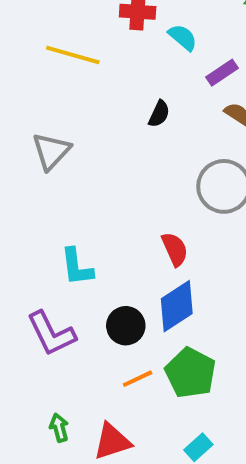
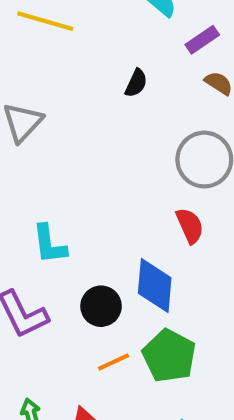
red semicircle: (175, 249) -> (190, 226), moved
blue diamond: (177, 306) -> (155, 286), turned -52

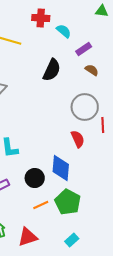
black semicircle: (136, 83) -> (52, 70), size x1.6

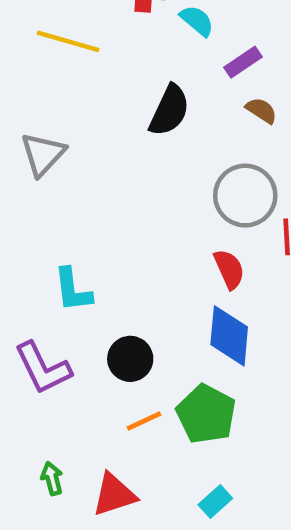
blue diamond: (61, 168) -> (229, 336), moved

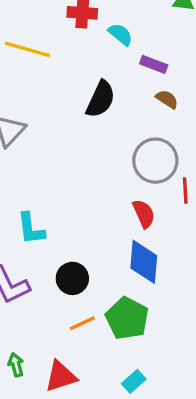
purple rectangle: (243, 62) -> (154, 64), turned 55

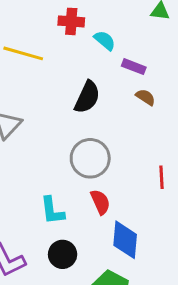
gray circle: (155, 161) -> (90, 158), moved
red semicircle: (144, 214) -> (100, 202), moved
cyan L-shape: (31, 229) -> (52, 211), moved

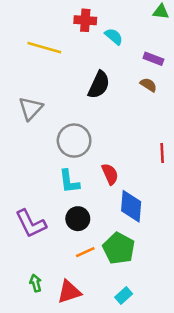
purple rectangle: (134, 67) -> (153, 59), moved
gray circle: (90, 158) -> (74, 141), moved

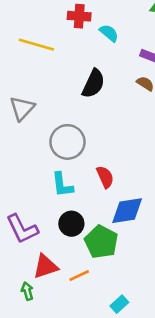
blue diamond: (131, 206) -> (127, 211), turned 76
green pentagon: (119, 248) -> (101, 242), moved
orange line: (85, 252) -> (79, 276), moved
red triangle: (69, 292) -> (45, 266), moved

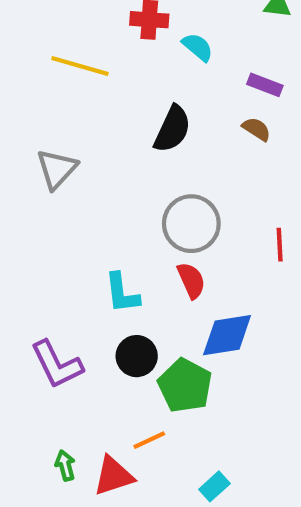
gray circle: (67, 142) -> (191, 224), moved
red triangle: (45, 266) -> (114, 476), moved

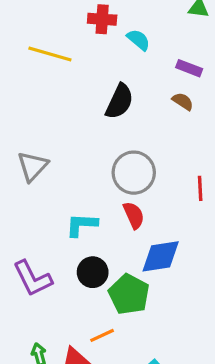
gray triangle: (57, 169) -> (33, 166), moved
cyan L-shape: (122, 293) -> (82, 225), turned 100

